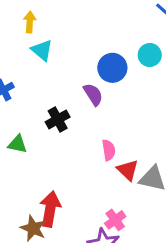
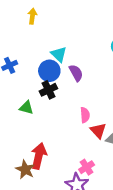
cyan triangle: (42, 50) -> (59, 54), moved
blue circle: (112, 68) -> (49, 71), moved
green triangle: (18, 144) -> (26, 108), moved

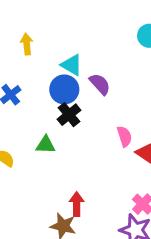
yellow arrow: (32, 16) -> (27, 44), moved
red arrow: (39, 156) -> (77, 204), size x0.7

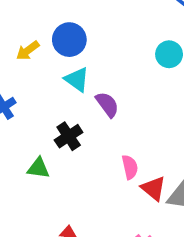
yellow arrow: (27, 44) -> (28, 51), turned -126
blue circle: (64, 89) -> (69, 40), moved

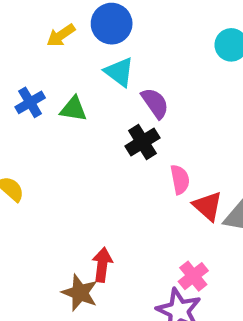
black cross: (69, 136) -> (142, 142), moved
green triangle: (38, 168) -> (73, 109), moved

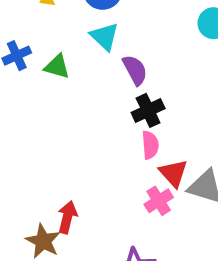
black cross: (142, 142) -> (148, 110), moved
pink cross: (193, 276) -> (159, 201), moved

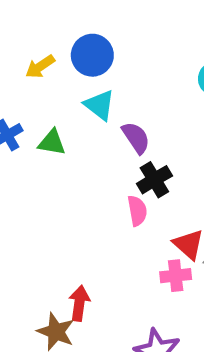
pink semicircle: (150, 145) -> (137, 211), moved
pink cross: (159, 201) -> (176, 276), turned 32

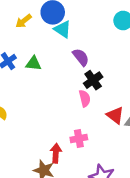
cyan triangle: (100, 105) -> (62, 29), moved
pink cross: (176, 276) -> (79, 138), moved

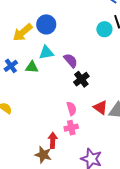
yellow arrow: (24, 21) -> (23, 32), size x1.5
cyan triangle: (62, 29) -> (46, 52), moved, turned -42
pink semicircle: (85, 98) -> (71, 109), moved

